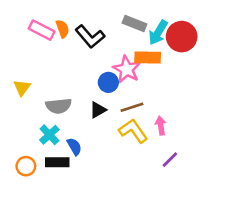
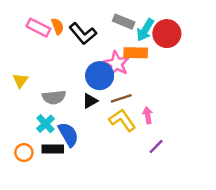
blue circle: (108, 82) -> (100, 76), size x1.5
blue semicircle: (74, 147) -> (68, 134), size x1.5

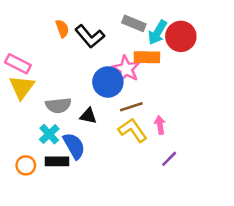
pink rectangle: (38, 28) -> (18, 64), moved
yellow triangle: (20, 80) -> (22, 87), size x1.5
black triangle: (90, 101) -> (88, 116), moved, turned 42

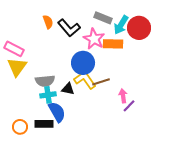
pink star: (126, 69) -> (94, 39), moved
yellow L-shape: (133, 130) -> (85, 80), moved
cyan cross: (49, 134) -> (48, 95), moved, turned 35
purple line: (169, 159) -> (129, 106), moved

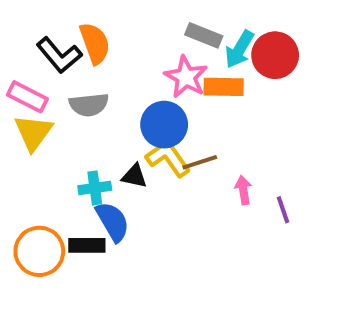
orange semicircle: (48, 22) -> (95, 43), size x1.5
black L-shape: (69, 28) -> (59, 55), moved
gray semicircle: (45, 81) -> (89, 105), moved
purple line: (129, 106) -> (283, 210), moved, turned -64
orange circle: (20, 127) -> (39, 251), size x1.6

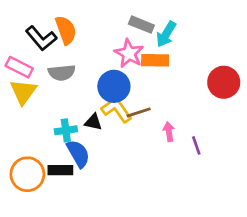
red circle: (275, 55) -> (224, 82), moved

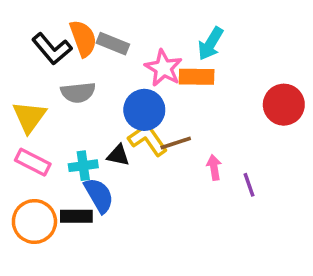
gray rectangle: (141, 25) -> (113, 44), moved
pink rectangle: (19, 67) -> (33, 162), moved

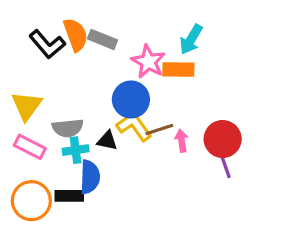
gray semicircle: (78, 92) -> (68, 128), moved
red circle: (284, 105) -> (223, 139), moved
pink arrow: (214, 167) -> (182, 141), moved
blue semicircle: (99, 195) -> (90, 177), turned 32

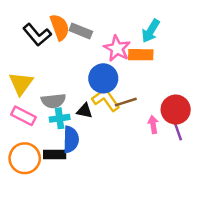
pink arrow: (182, 141) -> (153, 125), moved

